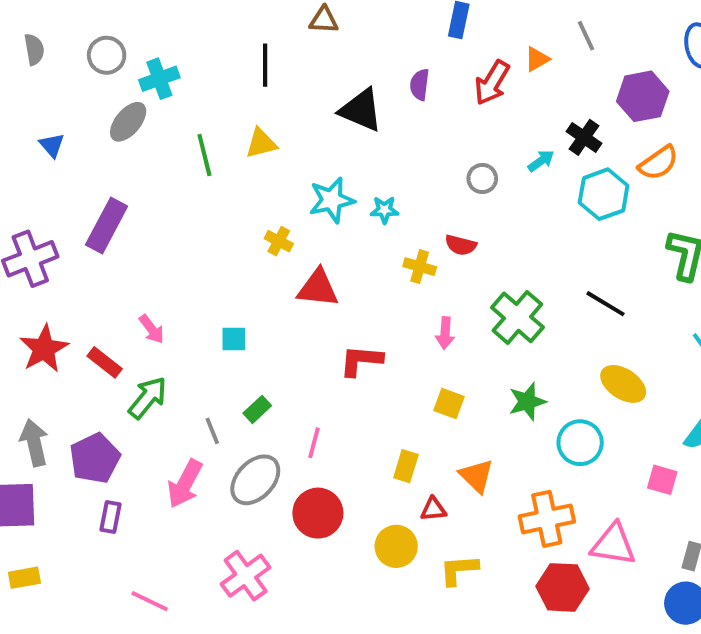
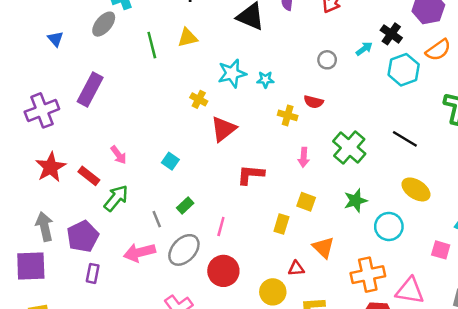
red triangle: (318, 288) -> (223, 129), turned -44
cyan square: (234, 339) -> (170, 161), turned 35
yellow rectangle: (406, 466) -> (281, 224), moved
pink arrow: (185, 484) -> (139, 252), turned 48

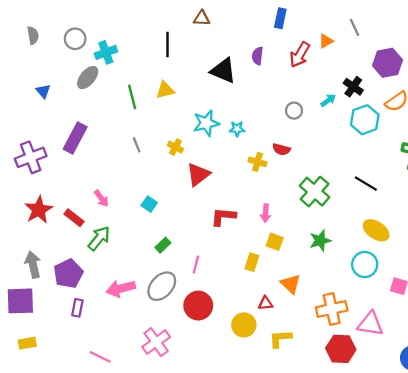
pink arrow: (304, 157) -> (266, 213), moved
gray line: (157, 219) -> (137, 145), moved
cyan circle: (389, 226) -> (365, 265), moved

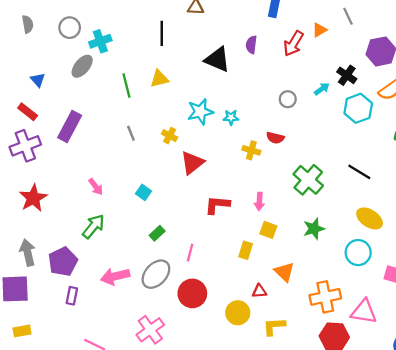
red rectangle: (74, 218) -> (28, 112), moved

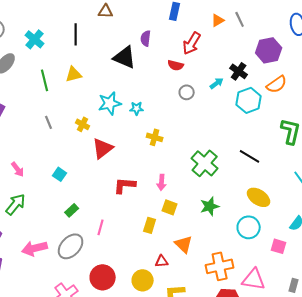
orange triangle: (320, 30) -> (218, 20), moved
cyan cross: (100, 41) -> (35, 39), moved, turned -30
purple semicircle: (251, 45) -> (146, 38), moved
red semicircle: (275, 138) -> (176, 65), moved
red circle: (192, 293) -> (103, 277), moved

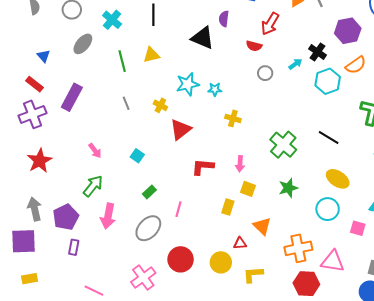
pink arrow: (35, 248) -> (108, 216), moved, turned -65

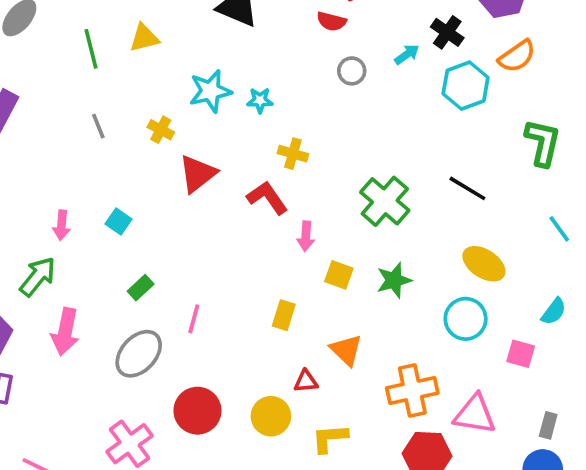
pink arrow: (95, 151) -> (62, 225), moved, turned 42
red L-shape: (203, 167) -> (267, 198), moved, turned 50
yellow square: (248, 189) -> (339, 275), moved

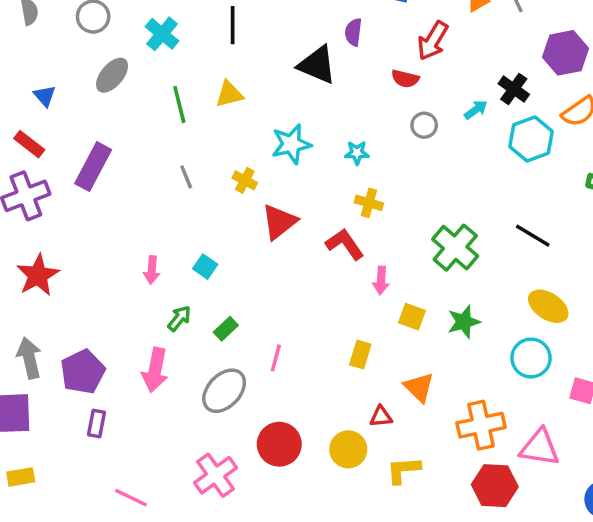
cyan star: (260, 100) -> (357, 153), moved
green arrow: (38, 277) -> (179, 318), moved, size x0.7

